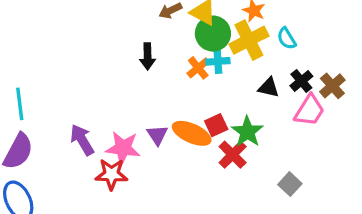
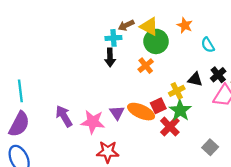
yellow cross: (249, 40) -> (177, 91), moved, size x0.6
cyan cross: (218, 61) -> (113, 38), moved
red star: (111, 174) -> (108, 152), moved

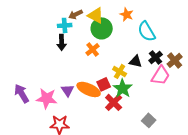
cyan semicircle: (208, 45) -> (147, 31), size x1.5
yellow cross: (177, 91) -> (120, 71), turned -32

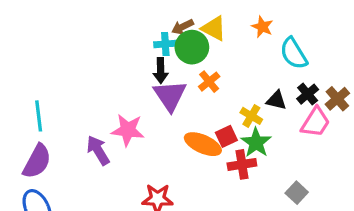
green circle: (102, 28) -> (192, 47), moved
purple triangle: (68, 90) -> (170, 96), moved, size x1.6
pink star: (47, 98) -> (128, 130), moved
red cross: (114, 102) -> (242, 164), turned 36

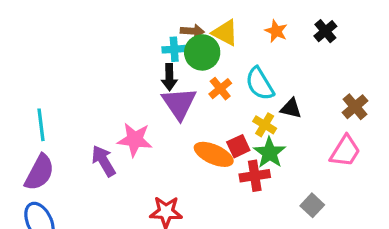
brown arrow: (183, 27) -> (192, 31), turned -150
cyan semicircle: (294, 53) -> (260, 84), moved
black cross: (308, 94) -> (325, 31), moved
pink trapezoid: (315, 122) -> (345, 151), moved

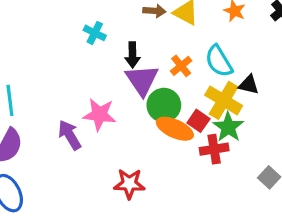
cyan cross: (174, 49) -> (95, 33), moved, turned 30
green circle: (202, 52) -> (164, 105), moved
yellow cross: (265, 125) -> (224, 100), size x1.6
red square: (238, 146) -> (198, 121), turned -30

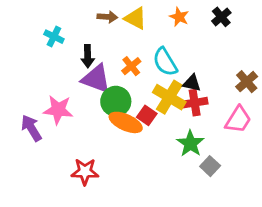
purple triangle: (142, 80) -> (96, 79), turned -36
green star: (228, 127) -> (190, 144), moved
red cross: (214, 149) -> (195, 103), moved

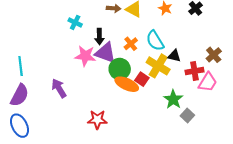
red cross: (195, 103) -> (194, 71), moved
pink star: (58, 110) -> (85, 56), moved

